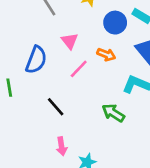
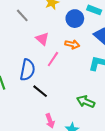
blue semicircle: (36, 60) -> (27, 70), moved
green arrow: (113, 113) -> (86, 102), moved

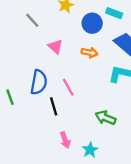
pink line: (53, 59) -> (68, 87), moved, turned -63
black line: (40, 91) -> (54, 106), turned 35

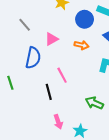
gray line: (32, 20) -> (25, 25), moved
pink triangle: (55, 47) -> (52, 39), turned 48
blue semicircle: (39, 82) -> (33, 58), moved

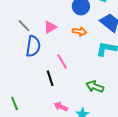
gray line: (25, 25) -> (24, 26), moved
green line: (10, 83) -> (15, 103), moved
pink arrow: (58, 122) -> (61, 107), turned 136

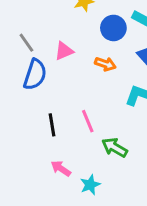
pink line: (62, 61) -> (88, 121), moved

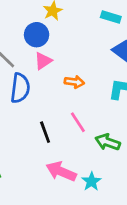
blue circle: (113, 28) -> (37, 35), moved
orange arrow: (105, 64) -> (74, 82), moved
pink arrow: (61, 168) -> (61, 171), size x1.5

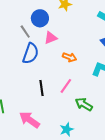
blue circle: (37, 35) -> (40, 18), moved
pink line: (78, 122) -> (66, 86), turned 56
pink arrow: (61, 171) -> (29, 120), moved

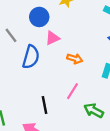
gray line: (25, 32) -> (11, 35), moved
black line: (41, 88) -> (45, 105), moved

